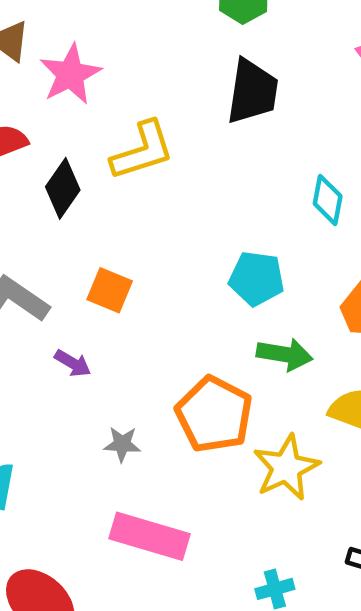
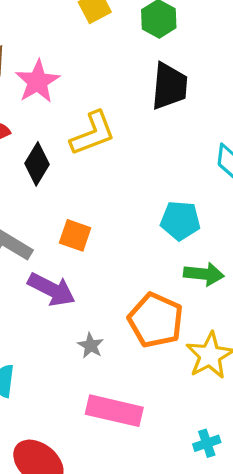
purple arrow: (73, 363) -> (52, 289), size x1.8
gray star: (122, 444) -> (91, 345), turned 30

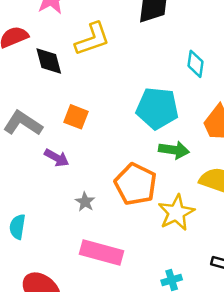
black diamond: (37, 164) -> (49, 61), turned -48
cyan pentagon: (180, 221) -> (157, 108), size x1.4
purple arrow: (52, 289) -> (57, 158), size x0.7

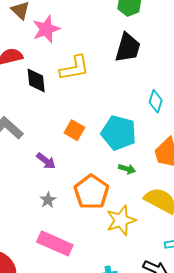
orange square: (76, 117) -> (74, 130), moved
green arrow: (174, 150) -> (127, 169), size x0.7
purple arrow: (57, 158) -> (46, 161), moved

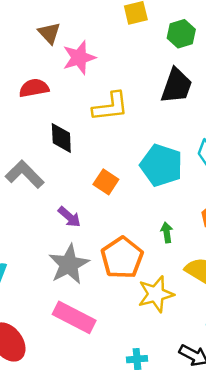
black diamond: (36, 80) -> (61, 138), moved
cyan pentagon: (119, 133) -> (161, 165), moved
green arrow: (127, 169) -> (167, 232), turned -119
gray star: (48, 200) -> (69, 264), size x2.0

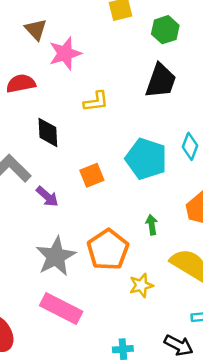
yellow L-shape: (110, 107) -> (96, 101), size x0.7
orange square: (106, 182) -> (92, 175), turned 35
purple arrow: (69, 217) -> (47, 196), moved
yellow star: (156, 294) -> (141, 285), size x0.7

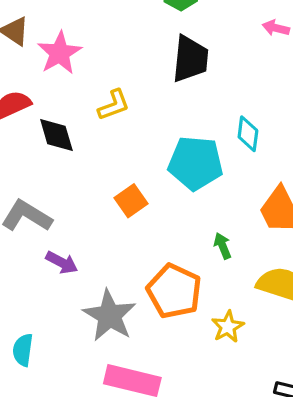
black diamond: (48, 132) -> (56, 135), moved
purple arrow: (47, 196) -> (62, 263), moved

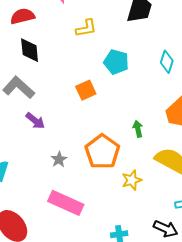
black diamond: (56, 135) -> (30, 50), moved
cyan pentagon: (196, 163) -> (116, 62), moved, size x0.7
gray star: (109, 316) -> (59, 159), size x0.5

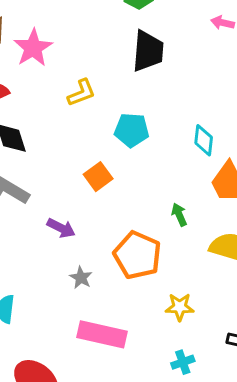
cyan diamond: (167, 62) -> (204, 140), moved
purple arrow: (35, 121) -> (61, 228), moved
yellow star: (132, 180) -> (180, 307), moved, turned 30

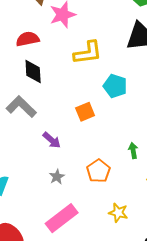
yellow L-shape: (81, 93) -> (88, 53), size x1.4
orange pentagon: (137, 255) -> (98, 171), size x0.7
pink rectangle: (102, 334) -> (62, 218), turned -64

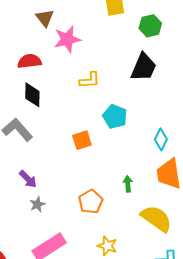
yellow L-shape: (88, 53) -> (90, 80), size x0.7
purple arrow: (52, 140) -> (28, 179), moved
gray star: (57, 177) -> (37, 204), moved

